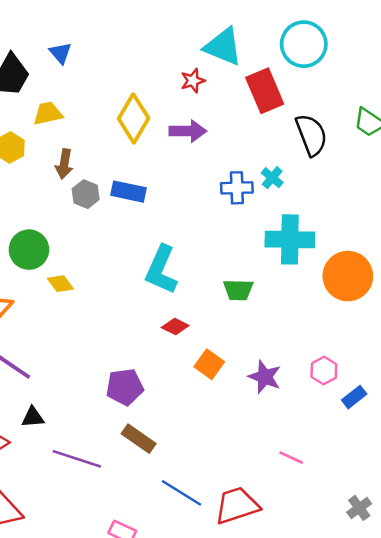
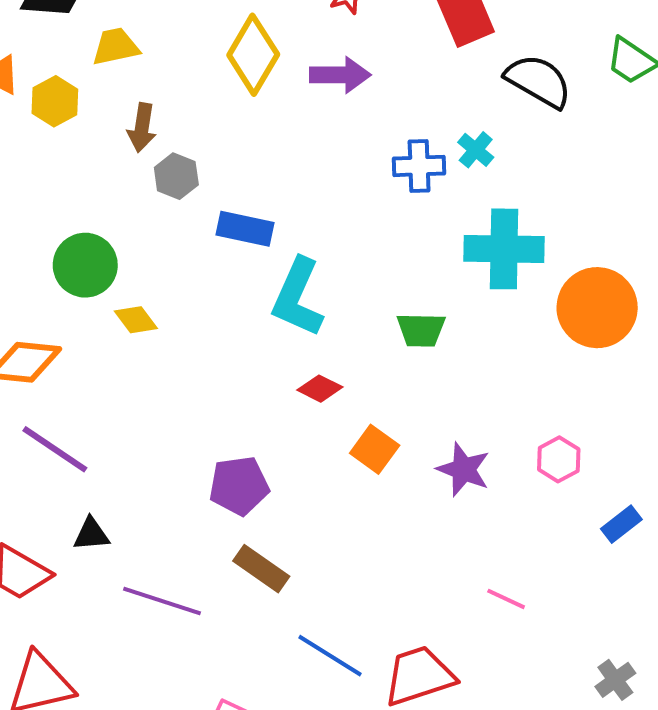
black semicircle: (311, 135) -> (538, 81), turned -39
blue rectangle: (129, 192) -> (245, 229), moved
blue rectangle: (354, 397) -> (621, 524), moved

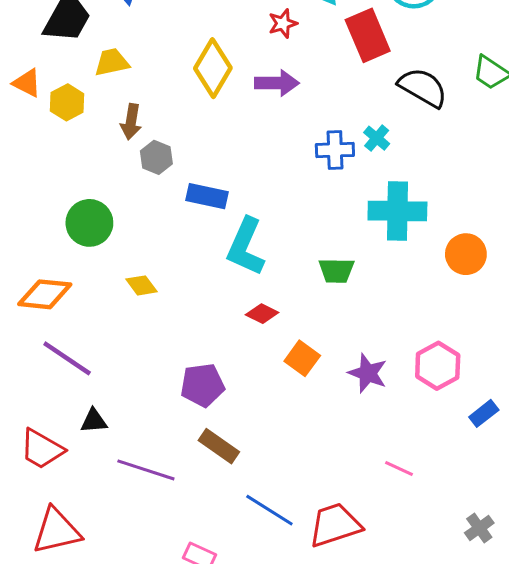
orange circle: (597, 308) -> (466, 254), size x0.7
yellow diamond: (136, 320) -> (141, 285), moved
pink hexagon: (559, 459) -> (438, 366), size x1.4

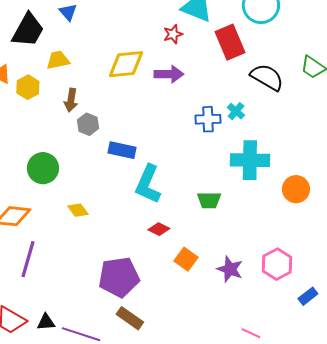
yellow diamond: (213, 68) -> (126, 64), turned 54
purple line: (67, 358) -> (28, 259), turned 72
purple pentagon: (203, 385) -> (119, 277), size x1.4
black triangle: (94, 421) -> (46, 322), moved

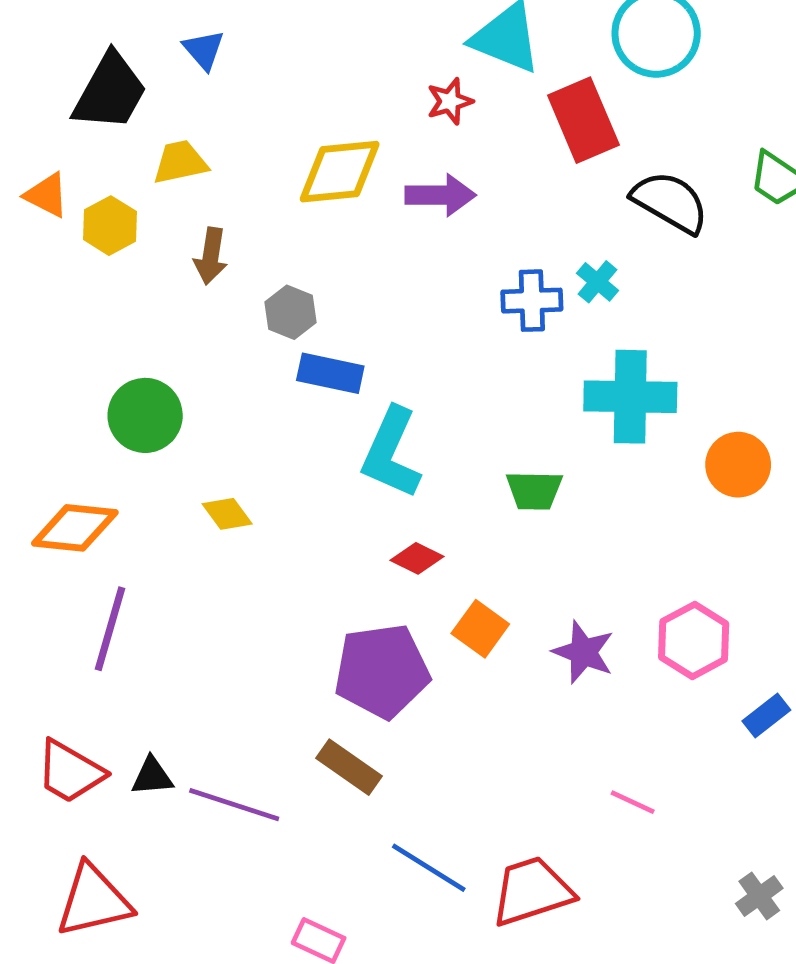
gray hexagon: (88, 124) -> (290, 312), moved
purple pentagon: (119, 277) -> (382, 671), moved

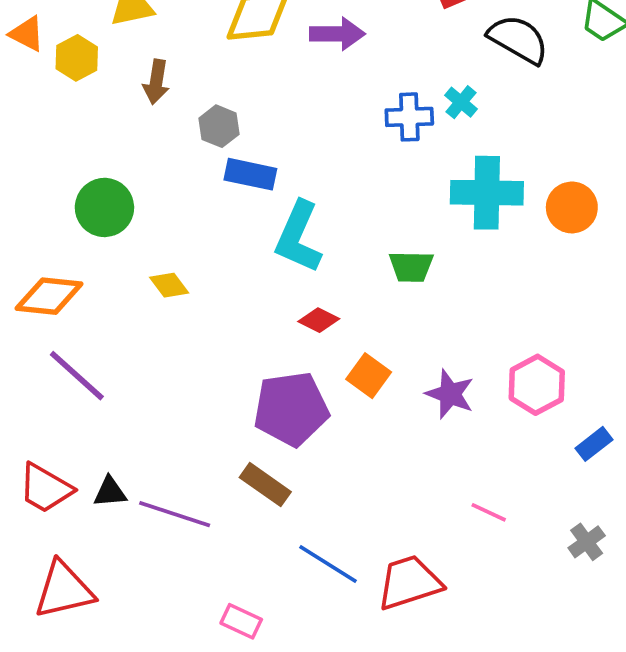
orange circle: (738, 465) -> (572, 207), moved
purple line: (110, 629) -> (77, 376), turned -64
gray cross: (759, 896) -> (587, 542), moved

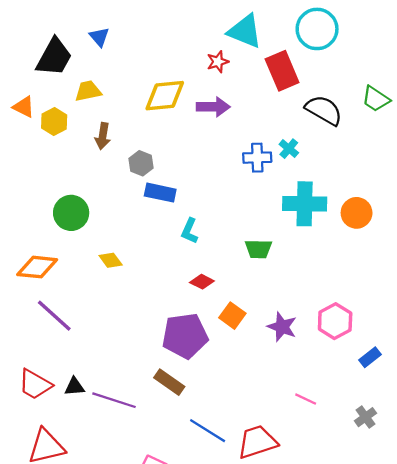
cyan L-shape: (298, 237) -> (190, 231), size x0.6

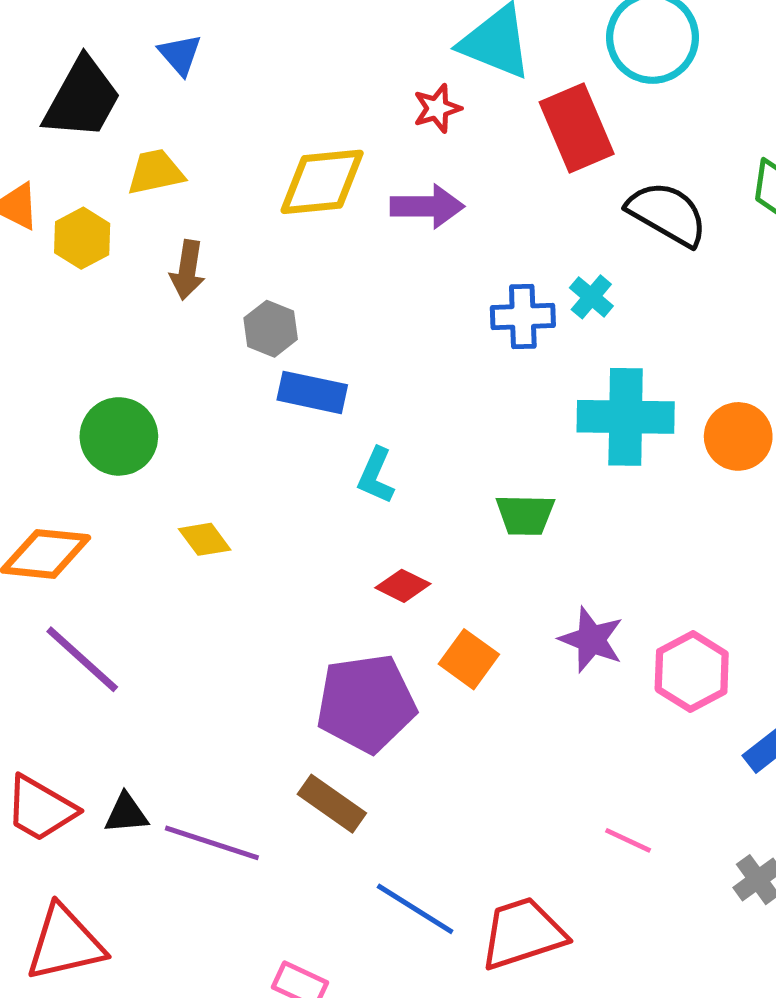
purple star: (282, 327) -> (591, 640), moved

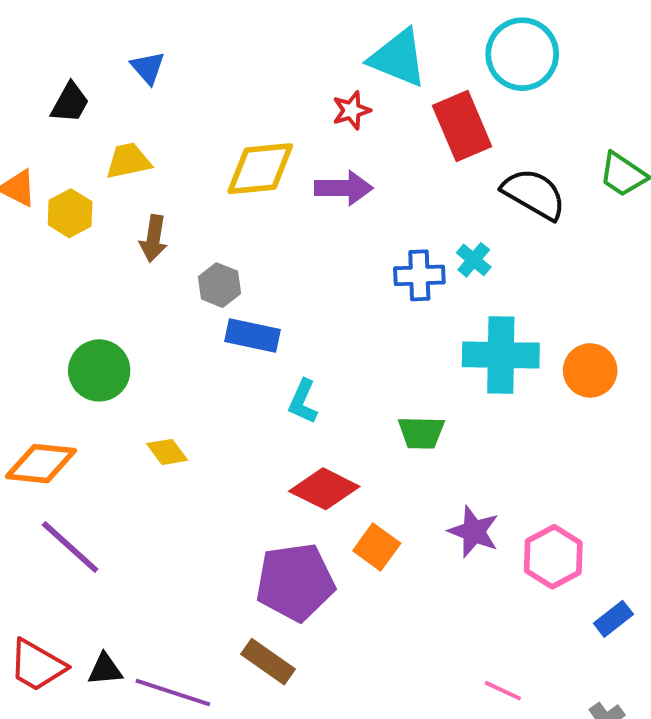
black trapezoid: (82, 99) -> (70, 103), size x0.6
red diamond: (403, 586) -> (324, 489), size x1.6

